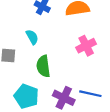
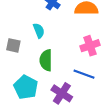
blue line: (90, 94) -> (84, 74), moved

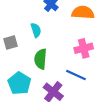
gray square: (13, 45) -> (11, 42), turned -32

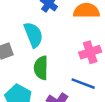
cyan semicircle: (36, 30) -> (33, 35), size x1.5

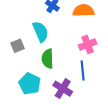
blue line: (83, 84) -> (83, 71), turned 66

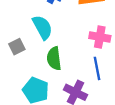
pink cross: (88, 44) -> (100, 37), turned 36

